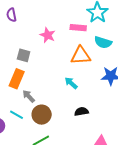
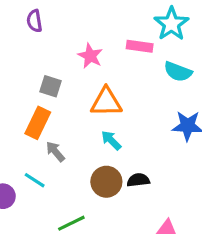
orange triangle: (81, 55) -> (106, 102), moved
cyan arrow: (71, 83) -> (111, 140), moved
brown circle: (42, 115) -> (106, 182), moved

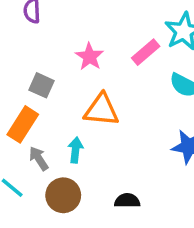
pink rectangle: (140, 46) -> (146, 52), turned -55
cyan arrow: (111, 140) -> (75, 150), moved, turned 45
brown circle: (106, 182) -> (63, 195), moved

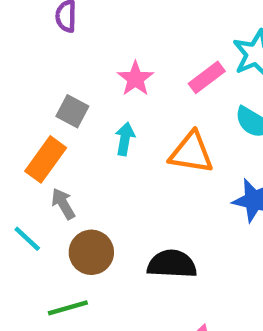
orange triangle: (101, 110) -> (191, 153), moved
cyan arrow: (75, 150) -> (125, 139), moved
black semicircle: (127, 201) -> (172, 264), size x1.5

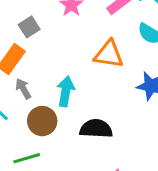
gray square: (72, 111) -> (29, 27), turned 30
cyan arrow: (125, 139) -> (66, 91), moved, size x1.4

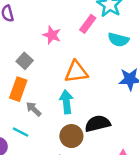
orange triangle: (109, 54) -> (76, 72), moved
brown circle: (42, 121) -> (71, 136), moved

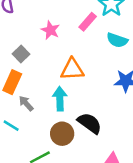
black semicircle: (98, 124) -> (90, 123), turned 45

